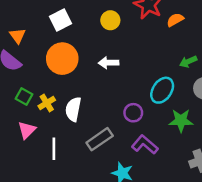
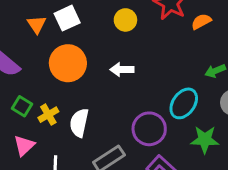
orange triangle: (18, 36) -> (37, 24), moved
purple circle: (133, 113) -> (149, 129), size x1.5

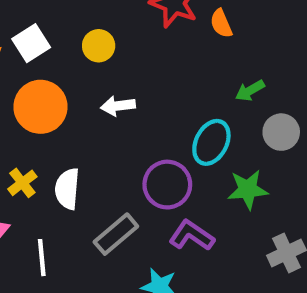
yellow circle: (125, 20) -> (99, 46), moved
orange semicircle: (201, 22) -> (221, 24), turned -78

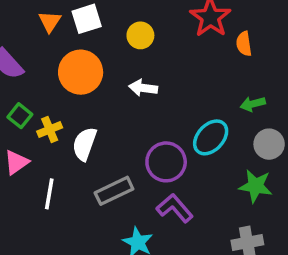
green star: (248, 189) -> (256, 186), moved

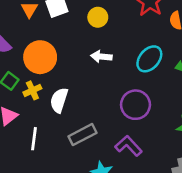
orange circle: (81, 72) -> (40, 57), moved
cyan ellipse: (211, 137) -> (149, 59), moved
purple circle: (166, 162) -> (136, 105), moved

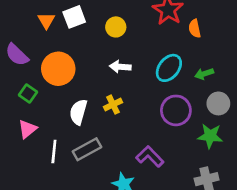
yellow cross: (32, 90) -> (113, 105), moved
purple circle: (136, 105) -> (176, 110), moved
gray rectangle: (82, 135) -> (87, 149), moved

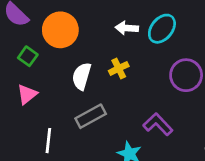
cyan ellipse: (169, 68) -> (162, 29), moved
white line: (54, 151) -> (48, 141), moved

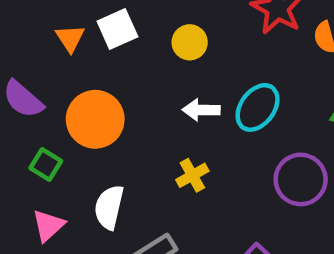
white semicircle: (82, 76) -> (109, 207), moved

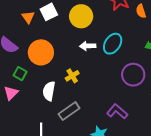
yellow circle: (190, 42) -> (81, 16), size x1.5
yellow cross: (192, 175) -> (72, 76), moved
pink triangle: (48, 225) -> (11, 93), moved

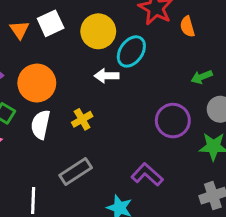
cyan ellipse: (113, 44) -> (131, 51), moved
white semicircle: (49, 91) -> (41, 125), moved

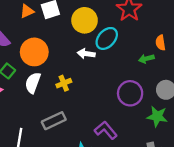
orange semicircle: (187, 27) -> (160, 43), moved
orange triangle: (19, 30) -> (27, 11), turned 32
green arrow: (202, 77) -> (146, 59), moved

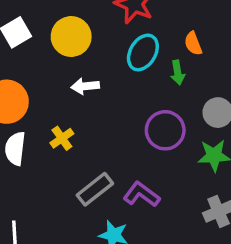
cyan ellipse: (107, 38) -> (143, 52), moved
green arrow: (146, 59) -> (178, 73), turned -72
gray rectangle: (54, 121) -> (95, 189), moved

